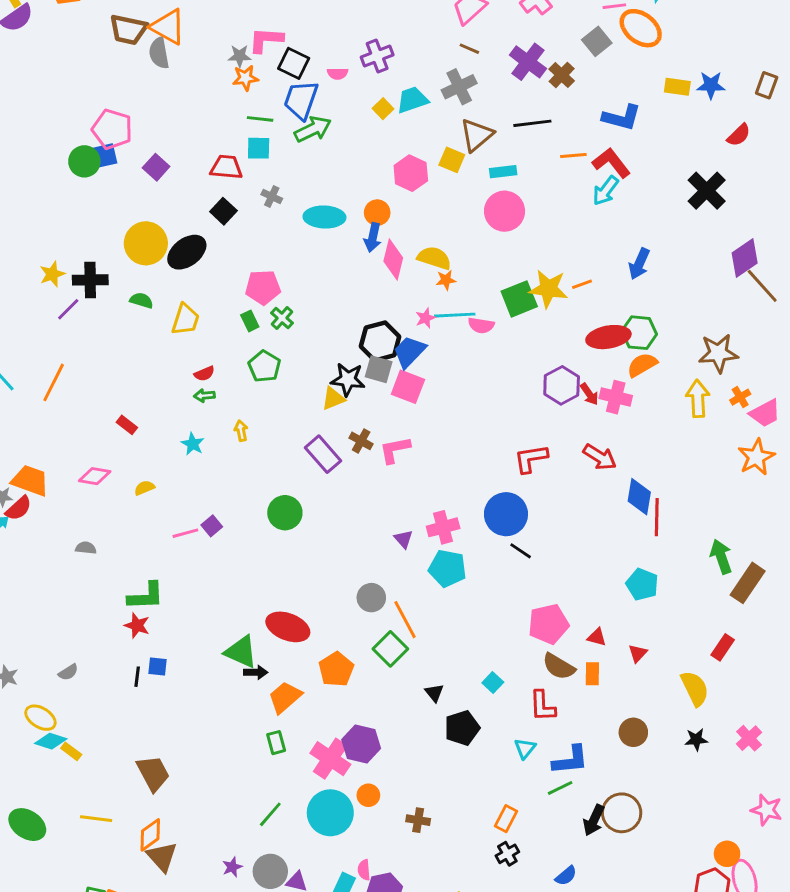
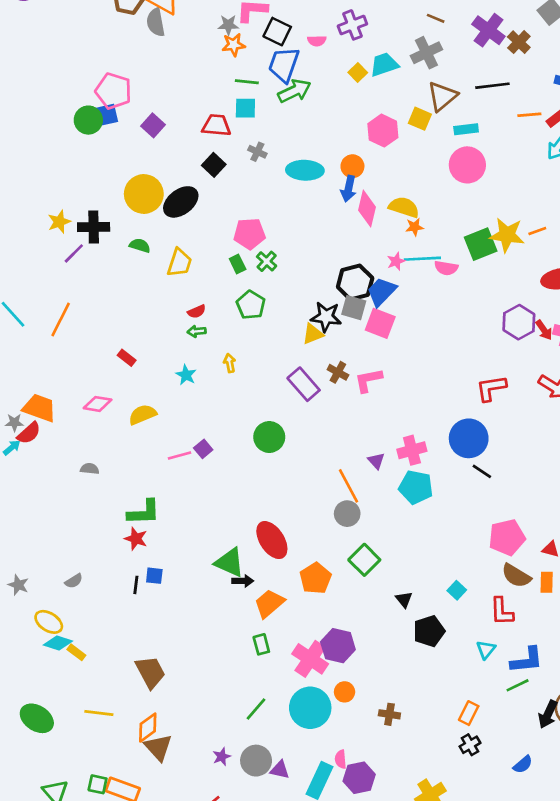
yellow semicircle: (144, 488) -> (142, 415), size x1.5
orange line: (405, 620) -> (348, 486), moved
red ellipse: (288, 627) -> (272, 540), turned 36

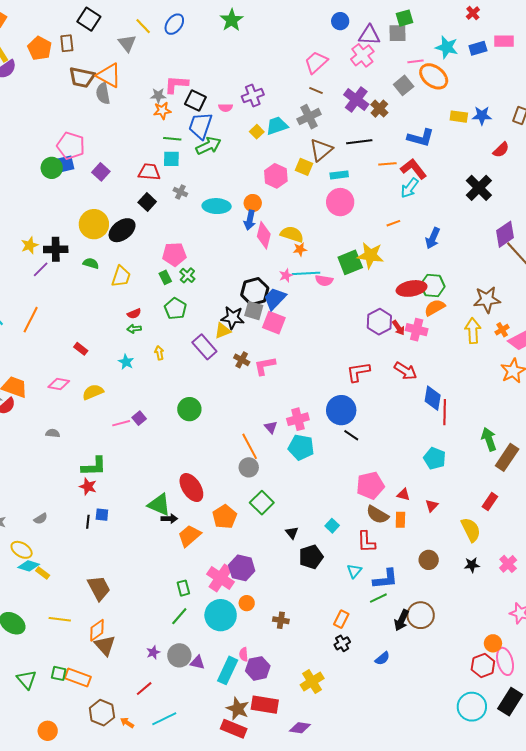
orange line: (537, 231) -> (393, 223), moved
purple rectangle: (304, 384) -> (204, 347), moved
green rectangle: (261, 644) -> (183, 588), moved

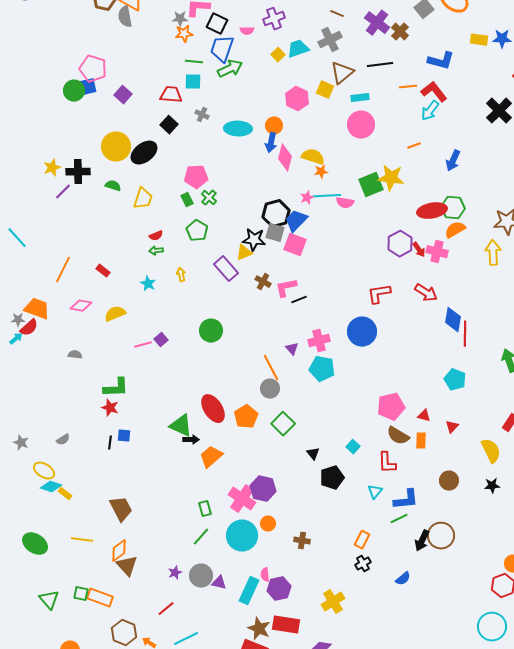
orange line: (31, 320) -> (63, 270), moved
black line: (351, 435) -> (299, 300), moved, turned -56
orange pentagon: (225, 517) -> (246, 417), moved

